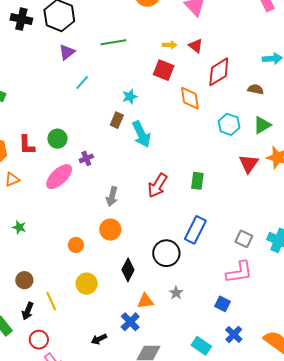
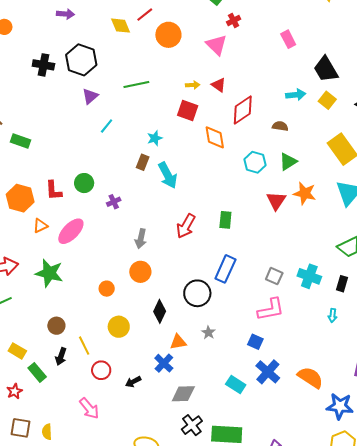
pink ellipse: (59, 177) -> (71, 231), moved
green star: (19, 227) -> (49, 273), size x2.0
blue cross: (234, 334) -> (268, 372), size x1.4
red circle: (39, 340) -> (101, 370), moved

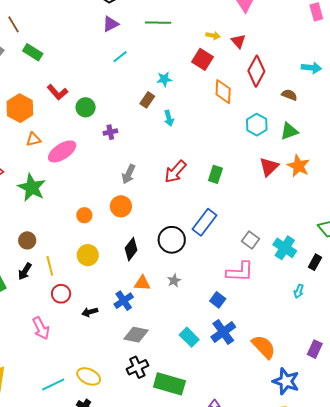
red diamond: (243, 110) -> (256, 71), turned -40
cyan arrow: (168, 175) -> (169, 118), size x0.6
red L-shape: (54, 190) -> (57, 92), moved, turned -50

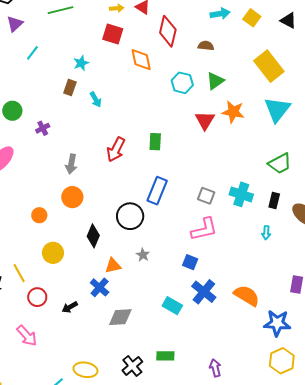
black cross: (137, 367) -> (132, 366), moved
green rectangle: (169, 384) -> (165, 356), size x0.6

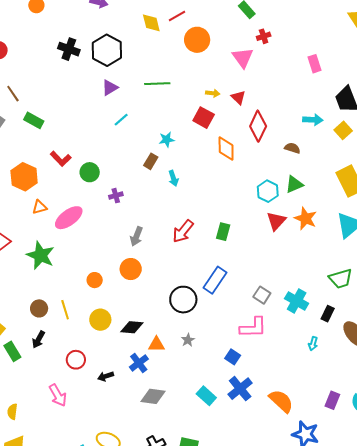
cyan hexagon: (182, 83) -> (268, 191), moved
black diamond: (93, 236) -> (132, 327), moved, turned 60
yellow line: (19, 273) -> (65, 310), moved

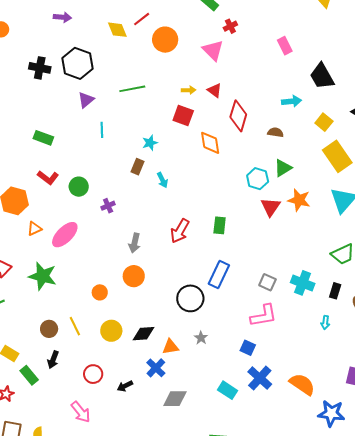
green rectangle: (34, 120) -> (43, 138), moved
cyan line: (121, 120) -> (102, 130), turned -42
yellow square: (343, 130) -> (324, 122), moved

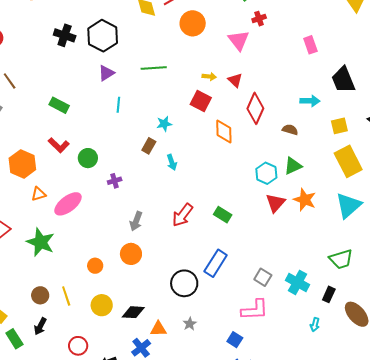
yellow square: (324, 122) -> (339, 126), turned 30
green rectangle: (220, 225) -> (223, 215), turned -72

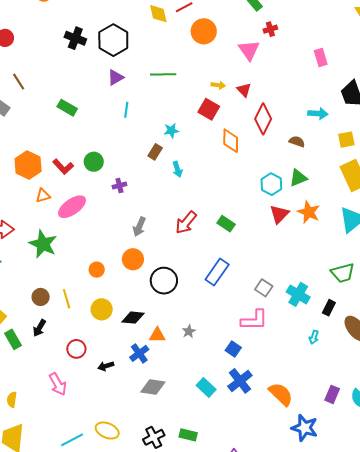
red L-shape: (59, 145) -> (63, 167), moved
black circle: (184, 283) -> (164, 281), moved

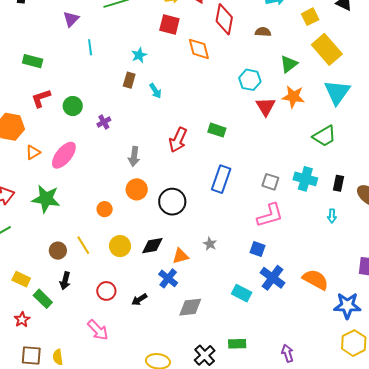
red L-shape: (63, 167) -> (41, 98), moved, turned 130
green triangle: (298, 178) -> (289, 64), moved
green trapezoid: (343, 273) -> (324, 136), moved

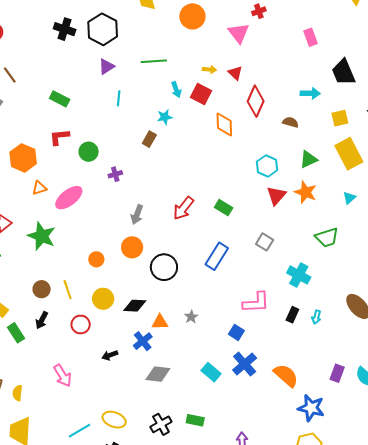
cyan arrow: (155, 91) -> (176, 90), moved
cyan triangle: (337, 92) -> (349, 198), size x0.5
gray square: (270, 182) -> (265, 242), moved
black rectangle: (339, 183) -> (292, 315), moved
red circle: (106, 291) -> (81, 324), moved

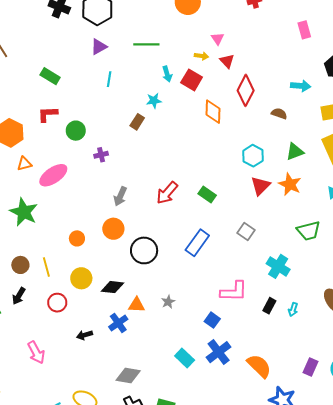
pink triangle: (239, 33) -> (218, 39), moved, size x0.6
gray diamond: (158, 374) -> (128, 375), moved

